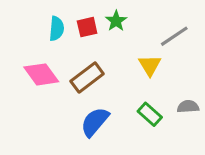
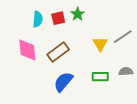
gray line: (174, 36) -> (123, 37), moved
pink diamond: (41, 74) -> (27, 50), turned 30
green rectangle: (150, 114) -> (100, 77), turned -42

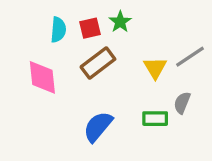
brown rectangle: (58, 52) -> (98, 63), moved
gray semicircle: (126, 71) -> (182, 103), moved, turned -64

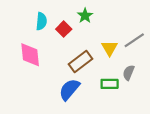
red square: (90, 28) -> (64, 29), moved, turned -32
brown rectangle: (98, 63) -> (81, 61), moved

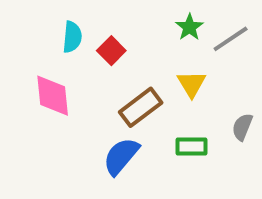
green star: (85, 16) -> (189, 27), moved
gray line: (134, 40) -> (231, 39), moved
gray semicircle: (129, 73) -> (242, 127), moved

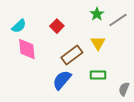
cyan semicircle: (72, 37) -> (19, 26), moved, turned 42
gray semicircle: (242, 127) -> (124, 89), moved

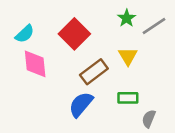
red square: (57, 26) -> (74, 34), size x1.6
gray semicircle: (124, 89) -> (149, 119), moved

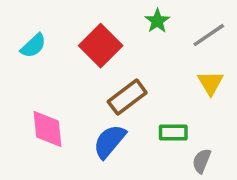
green star: (127, 18) -> (157, 21), moved
yellow triangle: (128, 56) -> (210, 83), moved
pink diamond: (35, 64) -> (47, 129), moved

